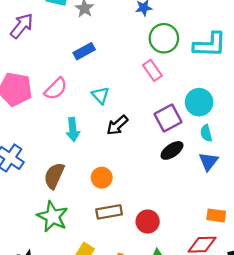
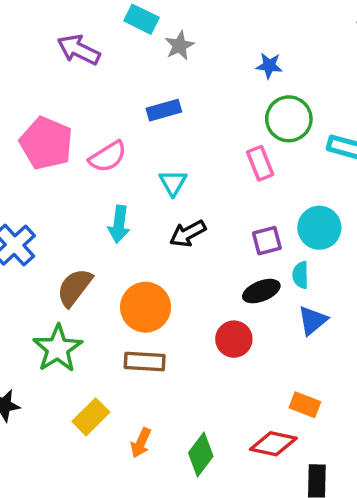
purple arrow: (22, 26) -> (79, 50), turned -116
purple square: (168, 118) -> (267, 241), size x0.7
cyan semicircle: (206, 133) -> (301, 275), moved
orange circle: (102, 178) -> (146, 307), size x1.5
red circle: (148, 222) -> (234, 339), moved

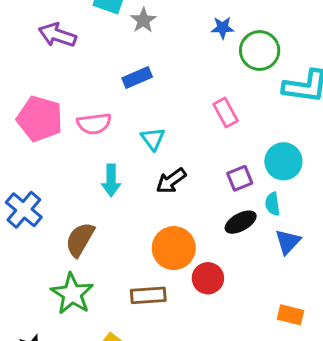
green circle: (289, 119) -> (260, 50), moved
pink semicircle: (108, 157) -> (94, 124), turned 32
orange circle: (146, 307) -> (174, 248), moved
red circle: (234, 339) -> (208, 278), moved

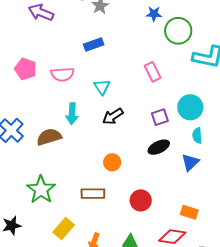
pink pentagon: (40, 119) -> (26, 69), size x0.7
cyan semicircle: (272, 204) -> (197, 136), moved
brown semicircle: (80, 239) -> (49, 137), moved, turned 40
orange circle: (174, 248) -> (112, 162), size x0.6
red circle: (208, 278) -> (141, 200), moved

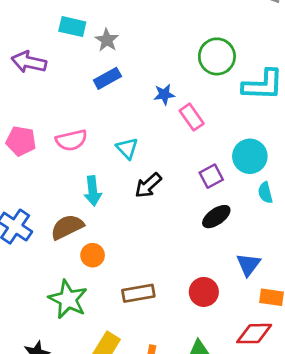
blue star: (154, 14) -> (164, 94), moved
blue rectangle: (94, 45) -> (107, 78), moved
orange circle: (112, 162) -> (93, 255), moved
blue triangle: (190, 162) -> (248, 265), moved

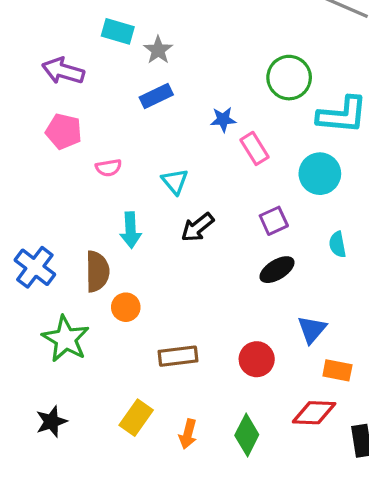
pink semicircle: (71, 140) -> (109, 168), size x0.7
pink pentagon: (21, 141) -> (64, 131), moved
cyan circle: (250, 156) -> (320, 174), moved
brown semicircle: (67, 227) -> (97, 271), turned 112
green star: (68, 299) -> (66, 339), moved

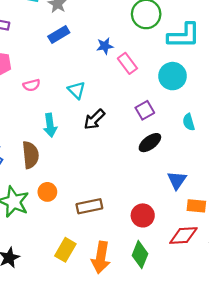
orange circle: (126, 307) -> (47, 192), moved
red circle: (257, 359) -> (143, 215), moved
orange arrow: (188, 434) -> (101, 257), size x1.6

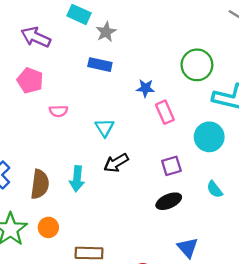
blue rectangle: (59, 34) -> (100, 65), turned 30
cyan semicircle: (189, 122) -> (215, 189), turned -35
cyan arrow: (50, 125) -> (77, 179), moved
blue triangle: (177, 180) -> (188, 248), turned -30

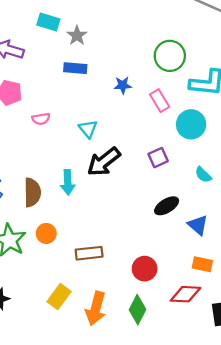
pink rectangle: (165, 112) -> (160, 101), moved
black arrow: (116, 163) -> (104, 162), size x1.4
black ellipse: (169, 201) -> (167, 206), moved
blue triangle: (188, 248) -> (198, 225), moved

